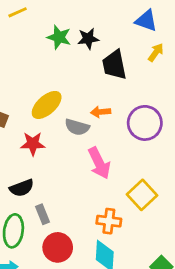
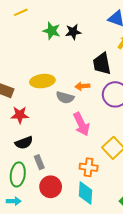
black trapezoid: (114, 65) -> (102, 64), moved
yellow ellipse: (47, 105) -> (42, 81), turned 35
red star: (33, 144) -> (20, 115), moved

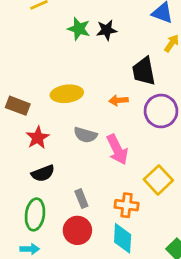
gray semicircle: (65, 97) -> (85, 135), moved
red star: (20, 115) -> (38, 138), turned -30
gray rectangle: (39, 162) -> (81, 199), moved

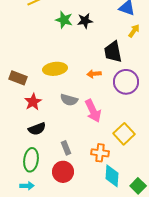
cyan diamond: (123, 238) -> (112, 176), moved

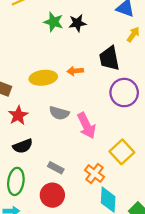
orange arrow: (94, 74) -> (75, 71), moved
gray rectangle: (66, 148) -> (56, 168), turned -40
orange cross: (100, 153) -> (95, 173), turned 30

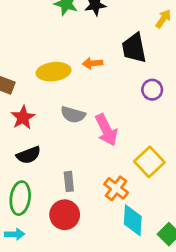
purple circle: (124, 93) -> (152, 90), size x0.6
gray rectangle: (56, 168) -> (69, 181), turned 56

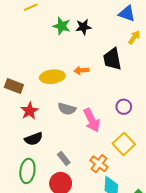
purple circle: (152, 90) -> (124, 107), moved
gray rectangle: (69, 181) -> (64, 159), turned -32

